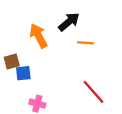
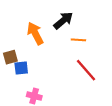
red line: (93, 92) -> (86, 70), moved

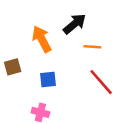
blue square: (21, 68) -> (48, 80), moved

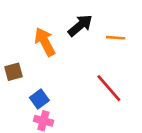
orange line: (92, 47) -> (116, 38), moved
blue square: (48, 80) -> (39, 99), moved, turned -30

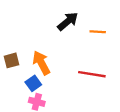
orange arrow: (45, 42) -> (41, 63), moved
red line: (109, 88) -> (92, 74), turned -40

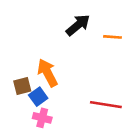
brown square: (11, 60) -> (22, 86), moved
red line: (92, 74) -> (106, 105), moved

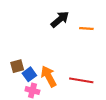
orange arrow: (47, 73) -> (49, 76), moved

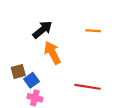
black arrow: (60, 19) -> (42, 30), moved
orange arrow: (49, 76) -> (52, 53), moved

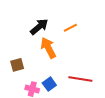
orange line: (93, 31) -> (70, 28), moved, turned -32
blue square: (31, 80) -> (49, 84), moved

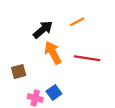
orange line: (70, 28) -> (77, 22), moved
red line: (80, 79) -> (87, 58), moved

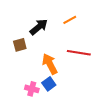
orange arrow: (53, 53) -> (50, 64), moved
brown square: (19, 72) -> (20, 45), moved

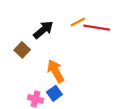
brown square: (20, 45) -> (22, 50), turned -32
red line: (79, 53) -> (97, 28), moved

